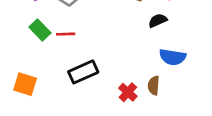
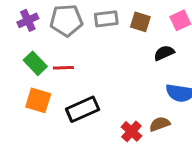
orange square: (25, 84) -> (38, 100), moved
brown semicircle: (154, 85) -> (160, 124), turned 66

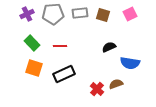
black semicircle: (164, 53) -> (109, 47), moved
red line: (63, 68) -> (60, 46), moved

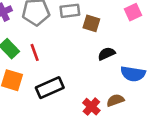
brown square: (103, 15) -> (91, 23), moved
red line: (60, 46) -> (35, 52), moved, turned 72

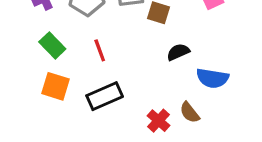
red line: (35, 52) -> (100, 50), moved
brown semicircle: (115, 100) -> (190, 112), turned -108

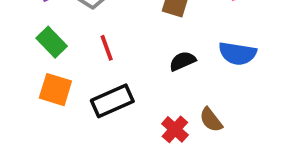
black semicircle: (178, 52) -> (182, 61), moved
blue semicircle: (212, 78) -> (237, 54), moved

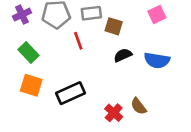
red line: (107, 48) -> (78, 41), moved
black semicircle: (182, 61) -> (123, 55), moved

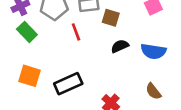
green rectangle: (29, 52) -> (27, 32), moved
brown semicircle: (139, 106) -> (153, 91), moved

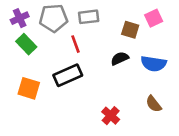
brown square: (111, 18) -> (130, 30), moved
black rectangle: (68, 84) -> (68, 75), moved

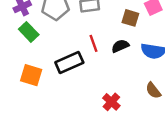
red line: (76, 44) -> (94, 43), moved

